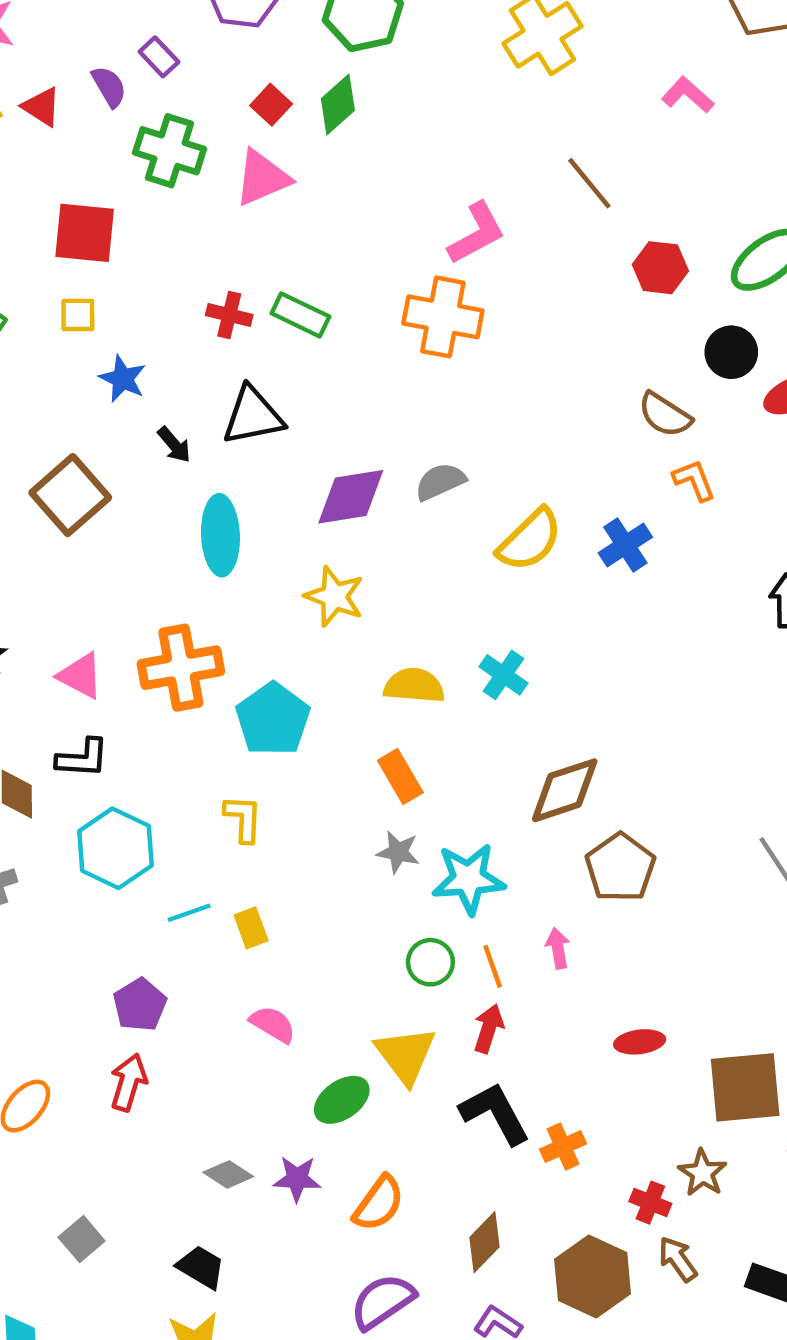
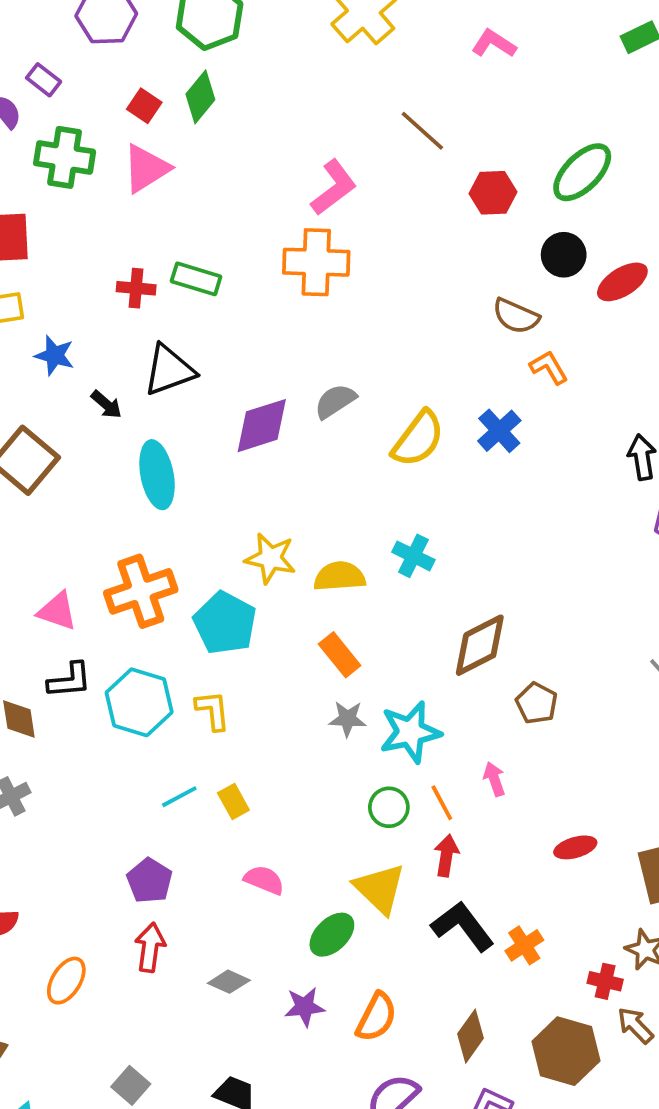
yellow star: (334, 596) -> (270, 558), moved
cyan hexagon: (115, 848) -> (139, 702), moved
brown pentagon: (620, 868) -> (537, 703), size x0.7
gray diamond: (228, 1174) -> (229, 982), moved

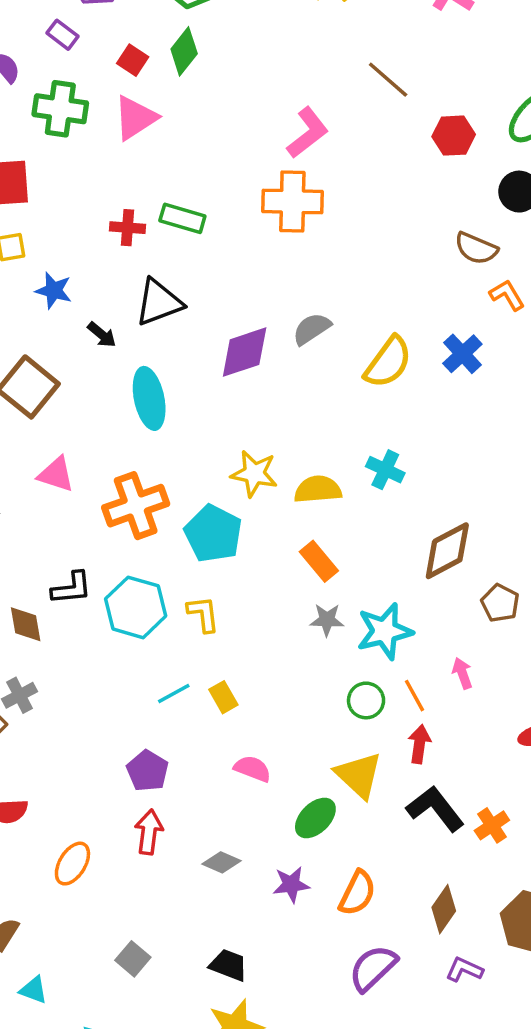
purple rectangle: (44, 80) -> (62, 35), moved
pink triangle: (57, 611) -> (56, 474), moved

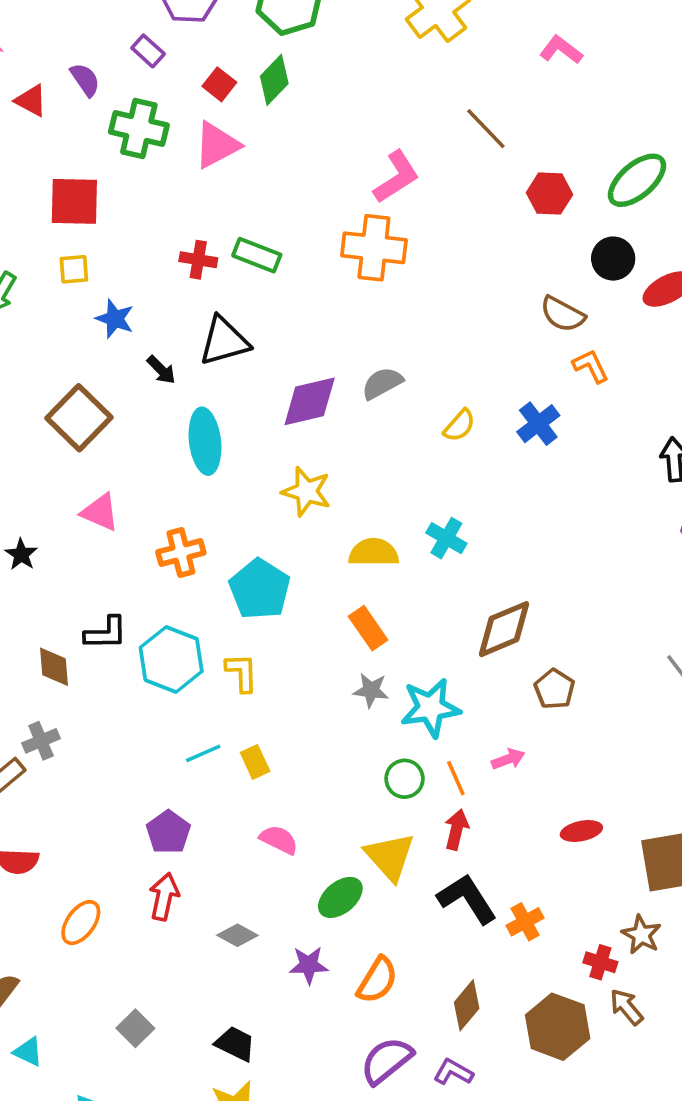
yellow semicircle: (388, 362) -> (459, 425), size x0.6
yellow star: (254, 474) -> (307, 491), moved
orange cross: (136, 506) -> (181, 552), size x0.7
pink arrow: (462, 673) -> (508, 759), turned 84
purple L-shape: (464, 970) -> (453, 1072), moved

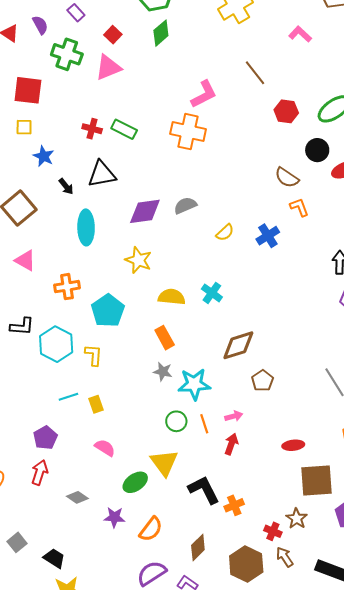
green diamond: (274, 80) -> (161, 33), moved
red arrow: (456, 830) -> (231, 444), moved
red ellipse: (581, 831) -> (293, 445), moved
black trapezoid: (235, 1044) -> (54, 558), moved

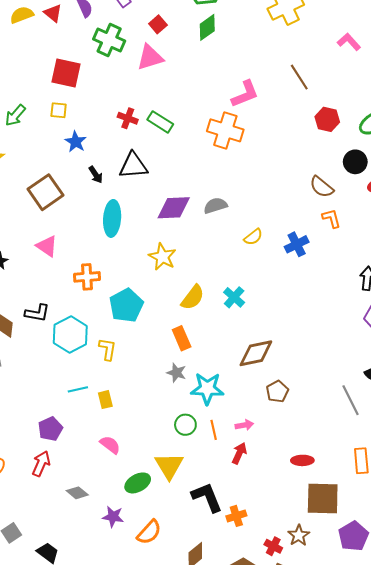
yellow semicircle: (172, 297) -> (193, 297), turned 116

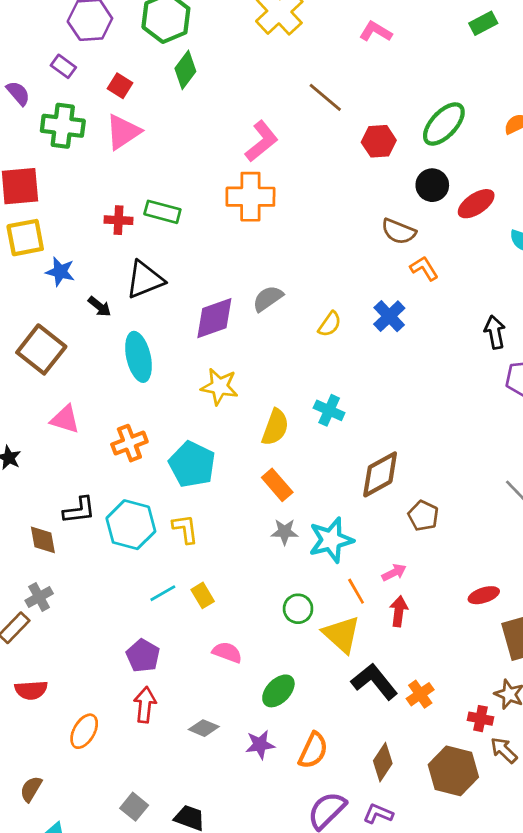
yellow square: (59, 110) -> (25, 238), size x1.6
green circle: (185, 425) -> (298, 609), moved
yellow triangle: (169, 466) -> (342, 634), moved

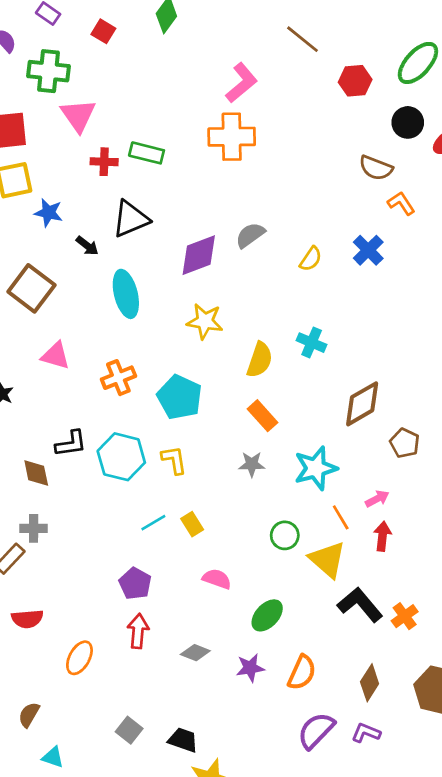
pink triangle: (123, 132) -> (78, 115), moved, turned -30
gray star: (285, 532) -> (252, 464), moved
gray cross: (39, 597) -> (34, 528), turned 30

